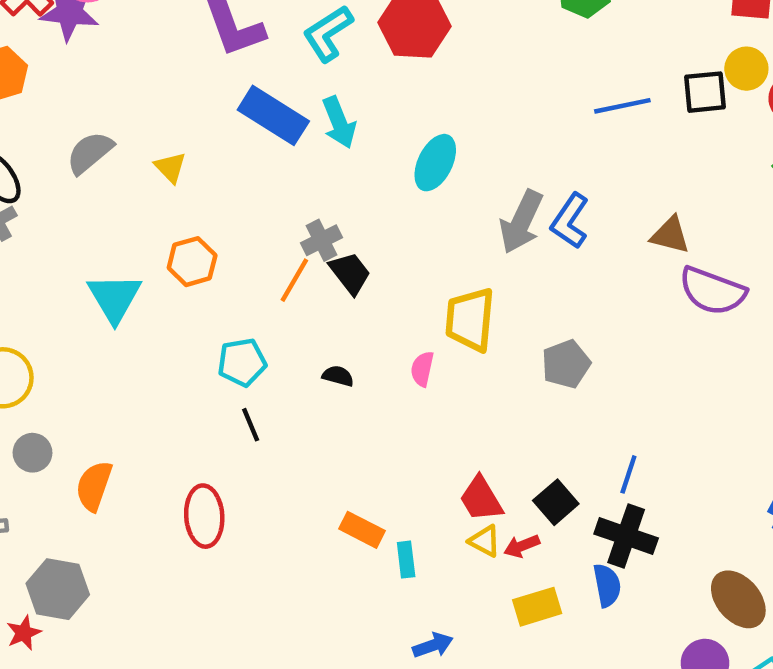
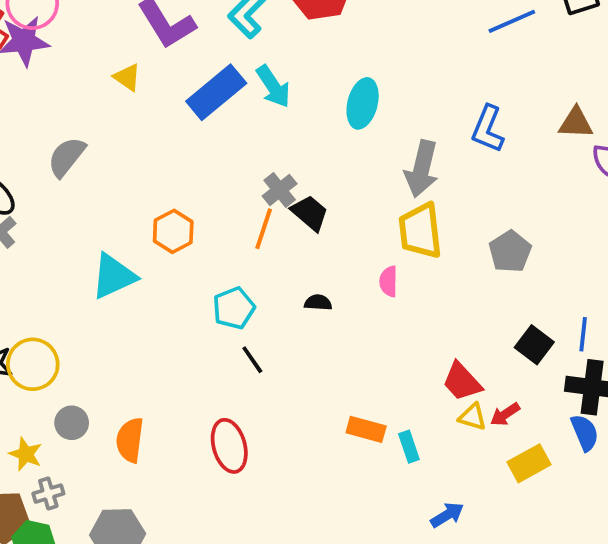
blue rectangle: (273, 115) -> (216, 92), turned -60
yellow triangle: (170, 167) -> (127, 77), moved
gray arrow: (521, 222) -> (422, 169), moved
cyan triangle: (114, 298) -> (114, 276), turned 48
black square: (556, 502) -> (534, 345), moved

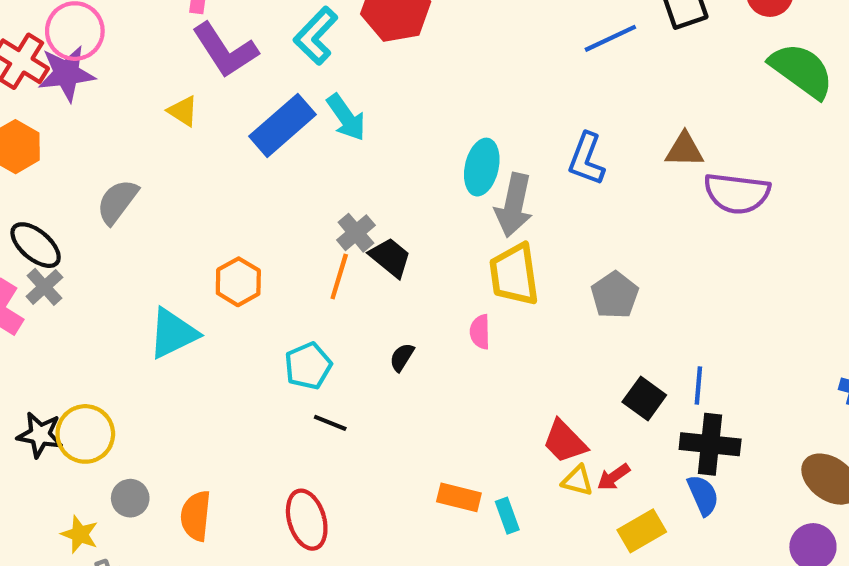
cyan ellipse: (363, 103) -> (482, 167), moved
black semicircle: (318, 303) -> (402, 357), turned -60
black line: (252, 360) -> (330, 423), turned -32

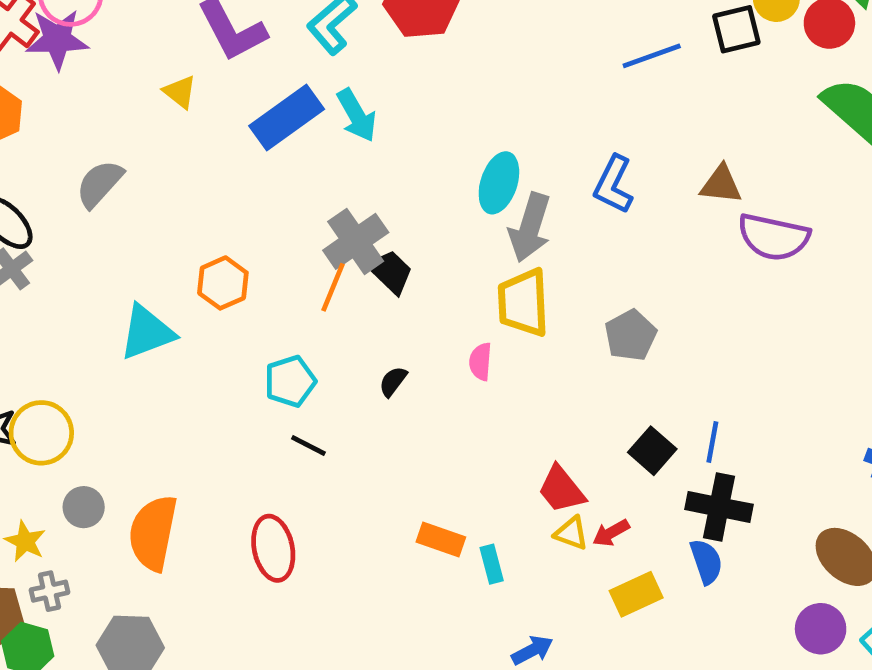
gray cross: (356, 233) -> (356, 241), size x1.5
orange semicircle: (196, 516) -> (153, 533), size x1.4

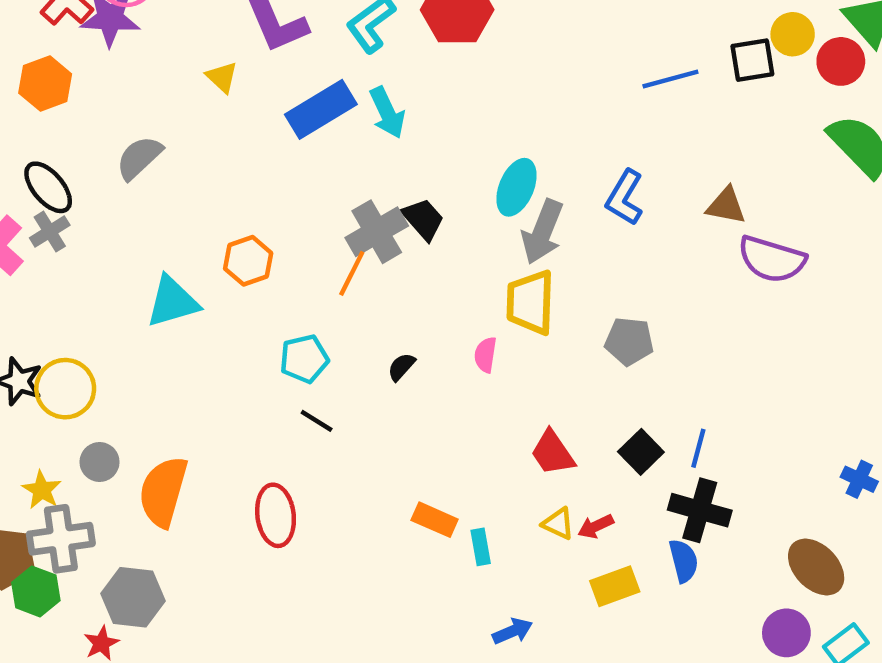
black trapezoid: (390, 272) -> (423, 219), moved
gray pentagon: (631, 335) -> (629, 341), turned 30
red trapezoid: (561, 489) -> (553, 453), moved
gray cross: (49, 591) -> (61, 539), size x1.8

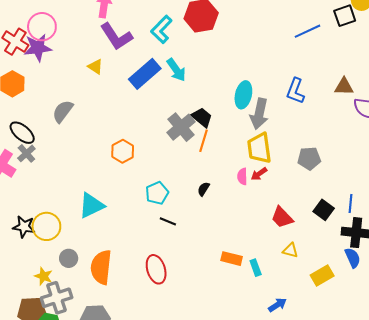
orange line: (352, 273) -> (203, 141), moved
cyan triangle: (172, 302) -> (91, 205), moved
red arrow: (596, 526) -> (259, 174), moved

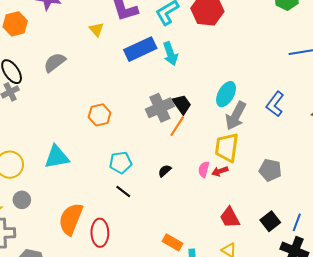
orange semicircle: (101, 267) -> (71, 219), moved

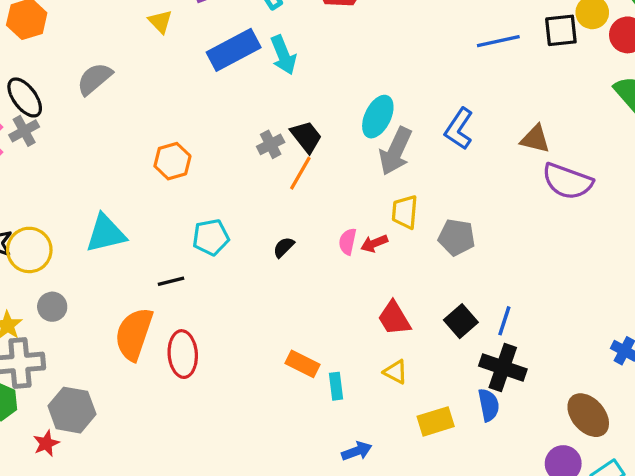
gray cross: (160, 108) -> (271, 144), size x0.6
yellow trapezoid: (227, 147) -> (405, 212), moved, size x0.7
black line: (123, 191) -> (171, 281), moved, turned -49

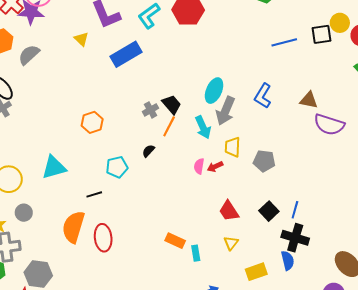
cyan arrow: (283, 55) -> (203, 127), moved
gray semicircle: (94, 79) -> (29, 55), moved
black semicircle: (284, 247) -> (148, 151), moved
yellow triangle: (396, 372) -> (231, 243), turned 42

